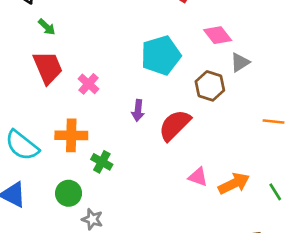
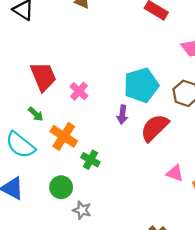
green arrow: (47, 27) -> (36, 114), moved
cyan pentagon: (161, 55) -> (141, 85), moved
orange cross: (71, 135) -> (64, 136), turned 32

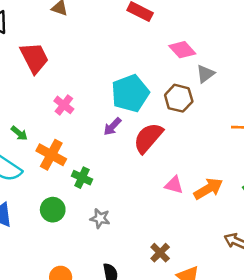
red trapezoid: (43, 77) -> (34, 58), moved
purple arrow: (122, 115) -> (112, 126), turned 42
gray star: (82, 210) -> (100, 218), moved

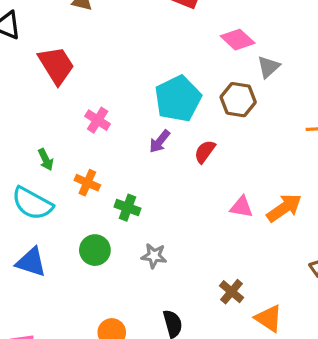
green arrow: (19, 133) -> (46, 160), turned 30
red semicircle: (148, 138) -> (205, 152), size x0.6
orange cross: (51, 155) -> (87, 183), size x0.7

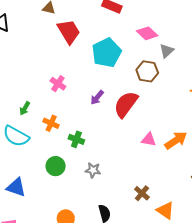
red trapezoid: (56, 65) -> (69, 32), moved
cyan pentagon: (178, 99) -> (107, 53), moved
red semicircle: (205, 152) -> (126, 104), size x1.8
green arrow: (46, 160) -> (25, 108), turned 56
blue triangle: (31, 262) -> (16, 187), moved

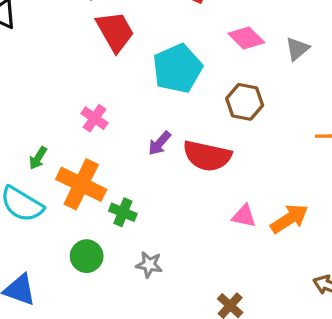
gray triangle: (167, 51) -> (297, 49), moved
red semicircle: (126, 104) -> (207, 156), turned -116
orange cross: (51, 123) -> (81, 184), size x1.8

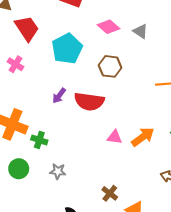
gray triangle: (297, 49) -> (140, 31), turned -42
pink cross: (94, 118) -> (15, 64), moved

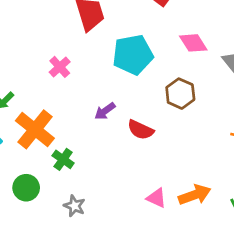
pink cross: (15, 64) -> (60, 67), moved
red semicircle: (89, 101) -> (141, 130), size x0.7
pink triangle: (114, 137) -> (157, 198), moved

